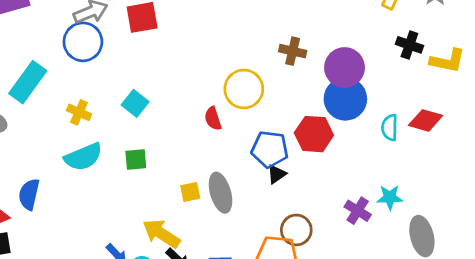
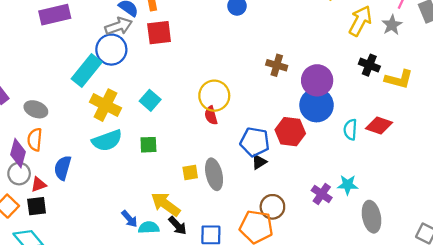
cyan rectangle: (28, 82) -> (87, 70), moved
yellow circle: (244, 89) -> (214, 96), moved
yellow cross: (79, 112) -> (105, 105), size x1.6

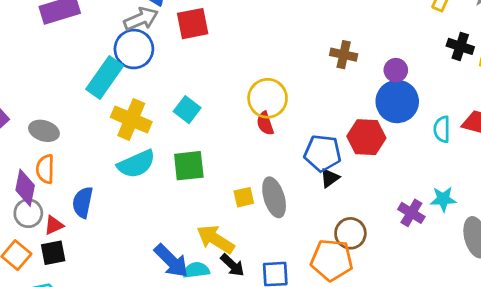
purple circle: (317, 80) -> (396, 70), size x0.6
green square: (148, 145) -> (189, 166), size x1.4
blue arrow: (129, 219) -> (171, 261), size x1.6

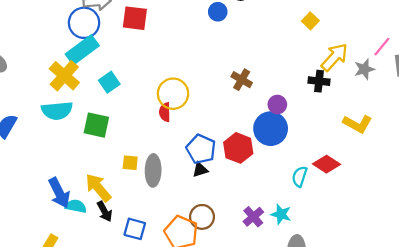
black cross: (460, 46) -> (319, 81), moved, turned -30
cyan rectangle: (105, 78) -> (82, 50), moved
cyan semicircle: (442, 129) -> (300, 177), moved

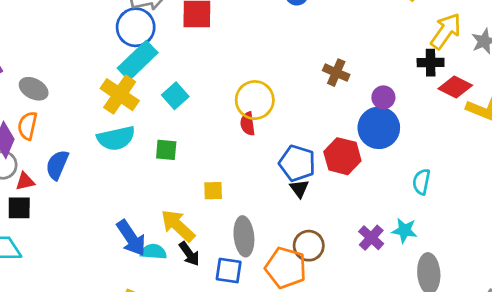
green square: (96, 125) -> (166, 150), size x0.7
red diamond: (327, 164) -> (455, 87), moved
gray ellipse: (153, 170) -> (244, 236), moved
black triangle: (200, 170) -> (299, 188), turned -42

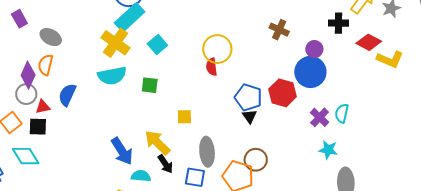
black cross: (431, 63) -> (339, 23), moved
purple cross: (371, 238) -> (320, 117), moved
cyan semicircle: (153, 252) -> (141, 176), moved

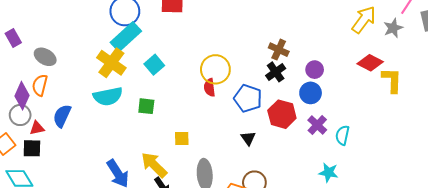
black cross: (339, 23) -> (276, 72), moved, turned -36
yellow L-shape: (390, 59) -> (392, 80), turned -112
blue circle: (310, 72) -> (311, 93), size x0.7
blue pentagon: (248, 97) -> (248, 98), moved
purple cross: (320, 117) -> (317, 125), moved

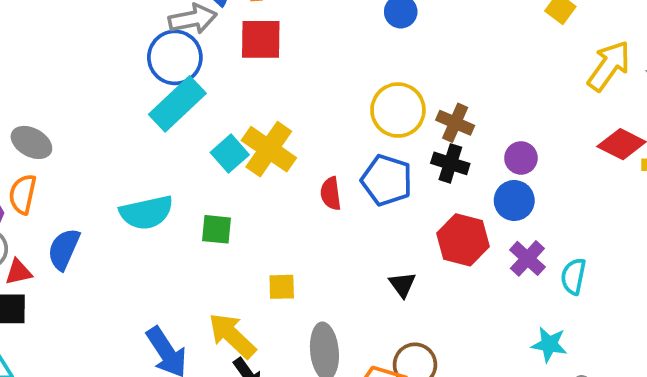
yellow cross: (111, 63) -> (269, 149), moved
yellow circle: (215, 69) -> (398, 110), moved
black cross: (276, 72) -> (450, 163), turned -36
blue pentagon: (248, 98) -> (387, 180), moved

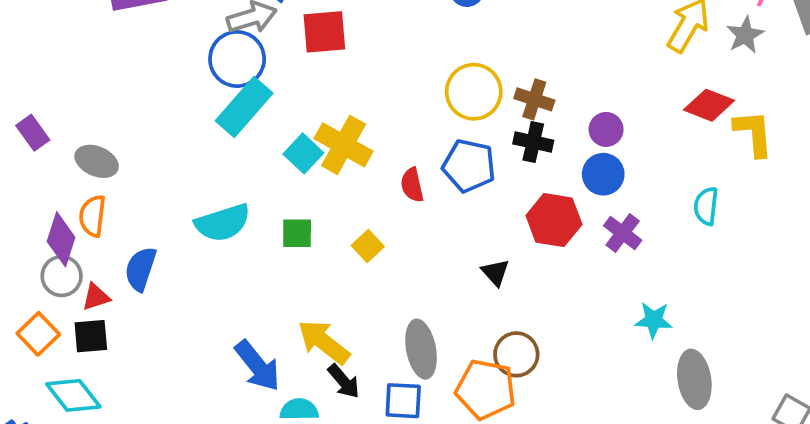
cyan semicircle: (573, 276) -> (706, 206), moved
yellow square: (282, 287) -> (368, 246), moved, turned -36

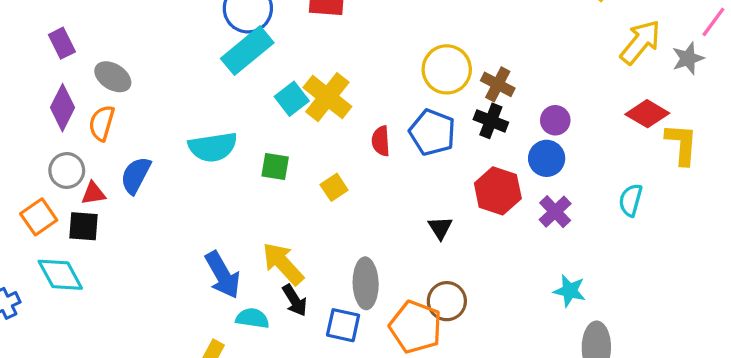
purple diamond: (61, 239) -> (63, 108), moved

